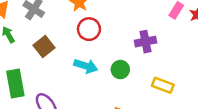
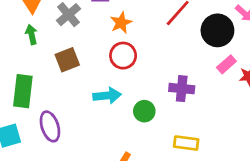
cyan arrow: (86, 66) -> (107, 96), turned -40
yellow rectangle: (163, 85) -> (186, 143), turned -30

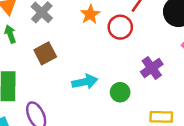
red circle: (123, 56) -> (120, 27), moved
purple cross: (182, 89) -> (152, 68), turned -35

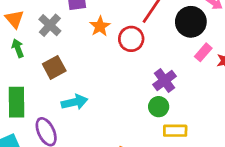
cyan arrow: (85, 82) -> (74, 102), moved
green circle: (120, 92) -> (159, 107), moved

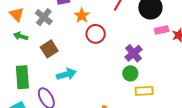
red circle: (131, 39) -> (96, 34), moved
green arrow: (18, 48) -> (21, 36), turned -48
pink rectangle: (203, 52) -> (161, 30), turned 40

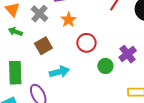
orange star: (82, 15) -> (69, 20), moved
red circle: (96, 34) -> (86, 43), moved
green circle: (130, 73) -> (105, 66), moved

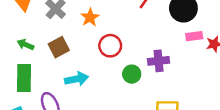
green arrow: (15, 32) -> (25, 45), moved
purple cross: (128, 54) -> (159, 61), turned 30

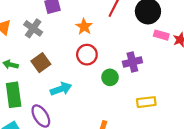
orange star: (90, 17) -> (84, 27), moved
pink rectangle: (194, 36) -> (161, 35), turned 32

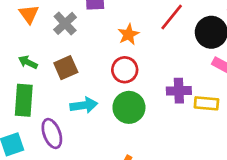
green circle: (110, 77) -> (129, 107), moved, size x1.5
yellow rectangle: (146, 102) -> (206, 103), moved

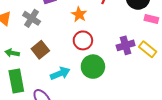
yellow rectangle: (206, 103) -> (148, 49), turned 48

